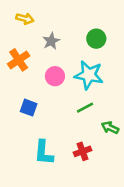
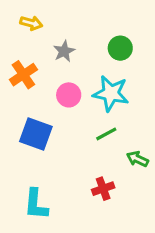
blue square: (29, 108) -> (36, 134), size x1.5
cyan L-shape: (44, 153) -> (36, 204), moved

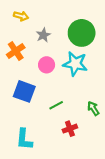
green circle: (120, 48) -> (82, 33), size x1.6
green line: (106, 134) -> (56, 105), moved
green arrow: (137, 159) -> (93, 108), turned 32

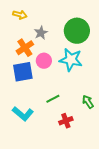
orange cross: (16, 51) -> (25, 48), moved
blue square: (24, 91) -> (23, 72), moved, turned -30
cyan L-shape: (24, 139) -> (23, 114), moved, turned -55

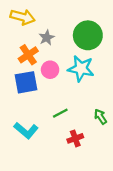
yellow arrow: (20, 15) -> (23, 17), size x1.5

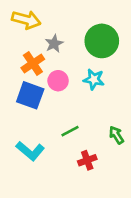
cyan star: (81, 69) -> (94, 79), size x0.7
blue square: (26, 82) -> (30, 95), turned 30

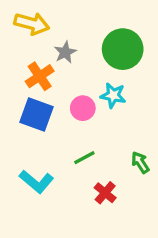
pink circle: (58, 81) -> (83, 108), moved
red cross: (87, 160) -> (105, 193), turned -30

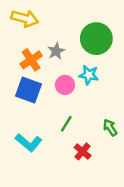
gray star: (65, 52) -> (56, 51), moved
green line: (84, 158) -> (66, 124), turned -30

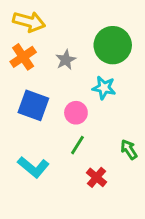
orange cross: (31, 60) -> (23, 57), moved
pink circle: (65, 85) -> (76, 113), moved

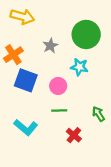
orange cross: (23, 57) -> (13, 55), moved
green line: (77, 145) -> (59, 111), turned 56

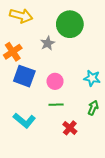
green circle: (86, 34) -> (70, 24), moved
cyan star: (79, 67) -> (92, 78), moved
green arrow: (98, 114) -> (93, 108), turned 56

